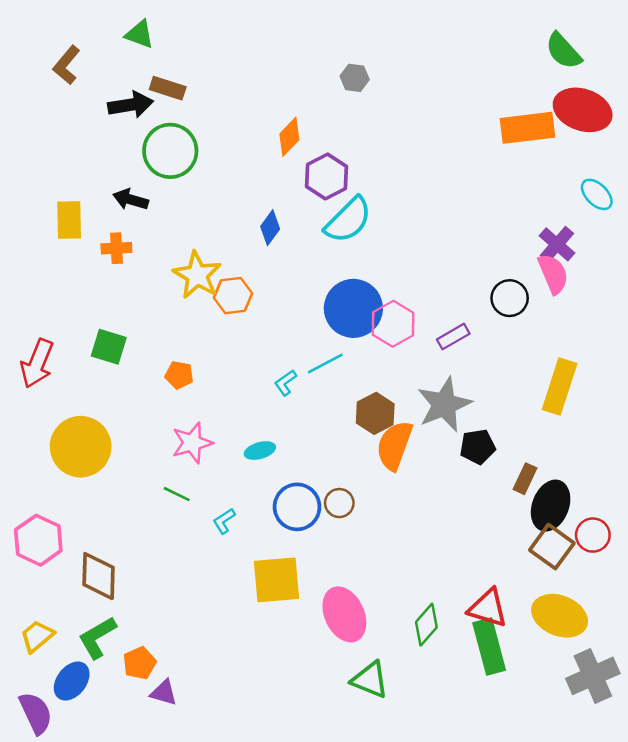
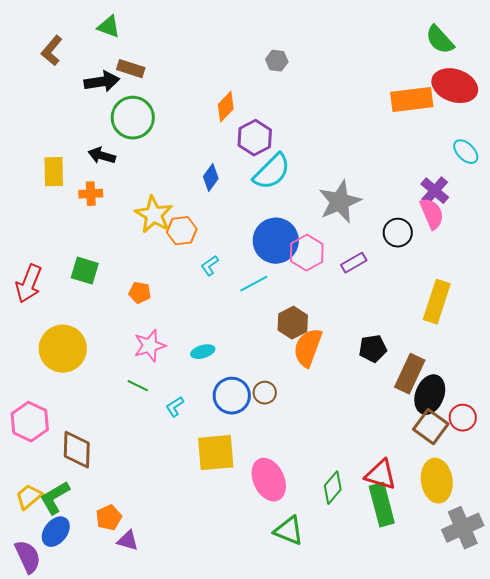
cyan L-shape: (286, 383) -> (210, 266), moved
gray star: (444, 404) -> (340, 202), moved
brown rectangle: (525, 479) -> (410, 374), size x1.6
yellow ellipse: (560, 616) -> (437, 481), turned 60
green L-shape: (97, 637) -> (55, 498), moved

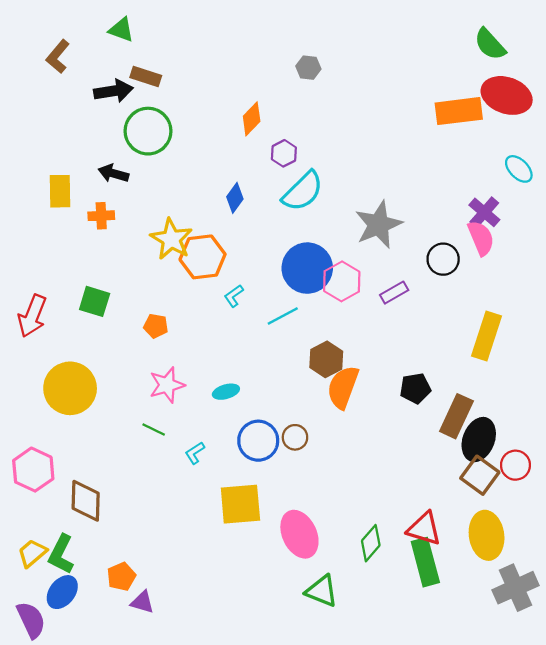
purple hexagon: (255, 138) -> (284, 153), size x0.7
orange hexagon: (182, 231) -> (203, 257), size x1.4
green L-shape: (55, 498) -> (61, 554), turned -33

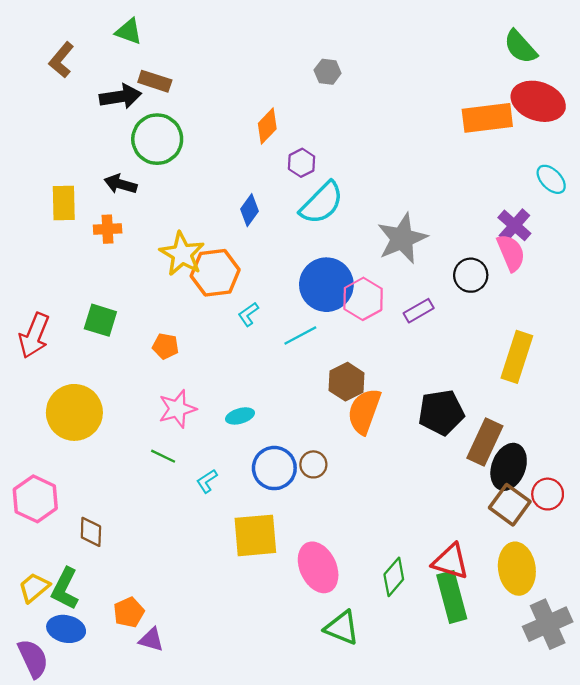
black pentagon: (415, 388) -> (441, 412), size x1.4
brown diamond: (86, 501) -> (91, 532), size x0.7
blue ellipse: (62, 592) -> (66, 629), turned 64

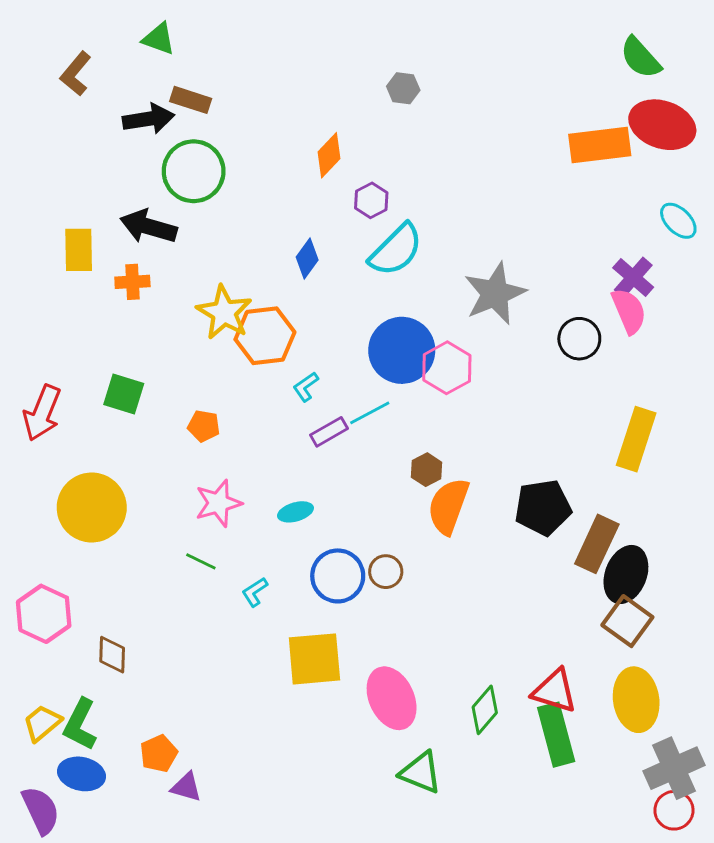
black arrow: (121, 184) -> (148, 227), size x1.4
purple rectangle: (419, 311) -> (329, 432), moved
brown hexagon: (346, 382) -> (427, 470), size x0.7
red circle: (548, 494) -> (674, 810), moved

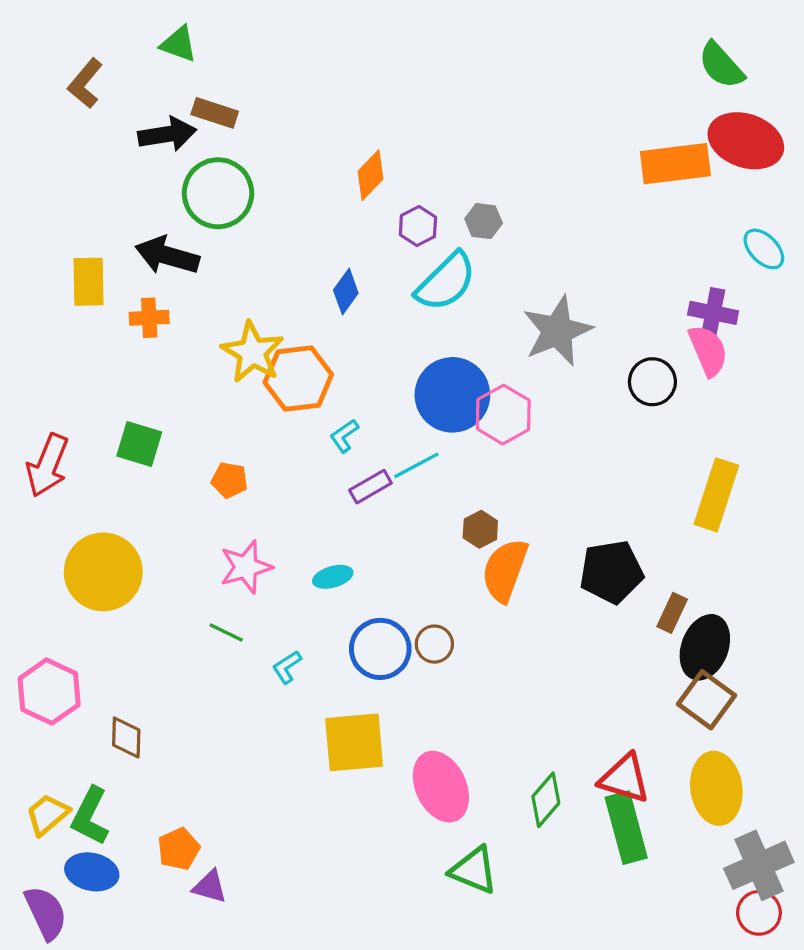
gray hexagon: (403, 88) -> (484, 221), moved
purple cross: (633, 278) -> (713, 313), turned -30
brown rectangle: (597, 544) -> (672, 613), size x0.6

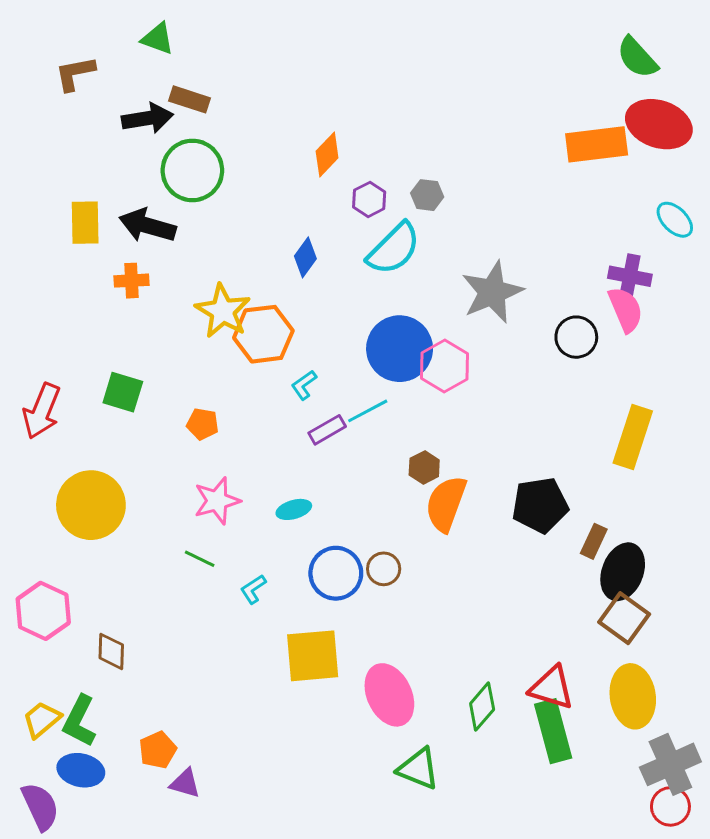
brown L-shape: (85, 83) -> (75, 73), turned 39
yellow rectangle: (88, 282) -> (85, 223), moved

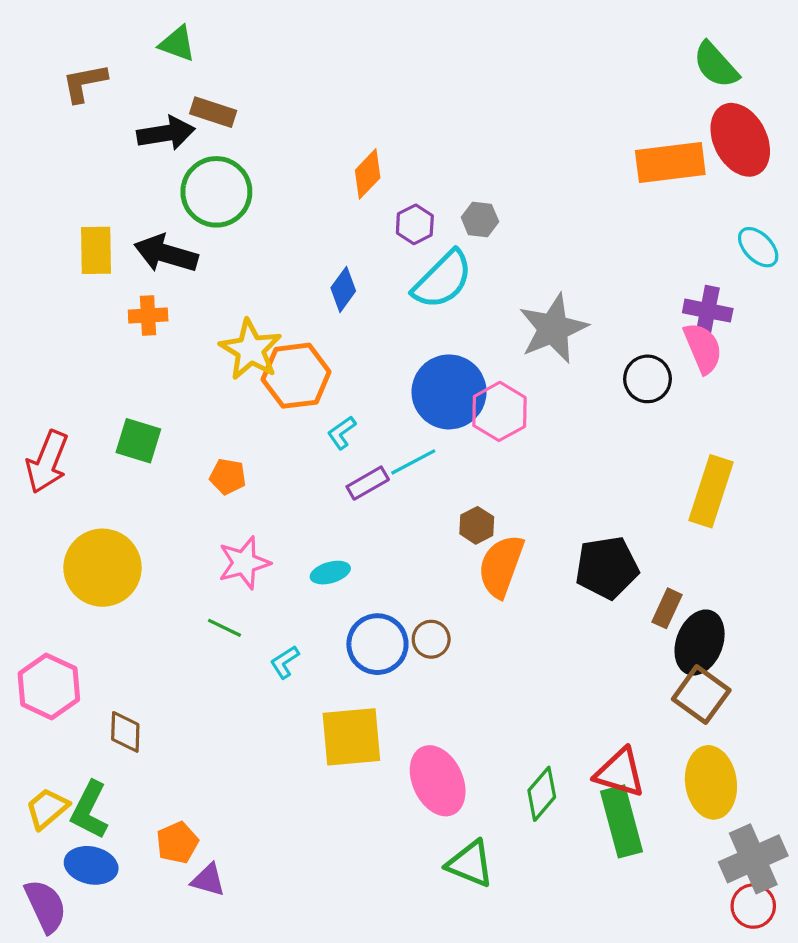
red ellipse: (659, 124) -> (740, 140), turned 44

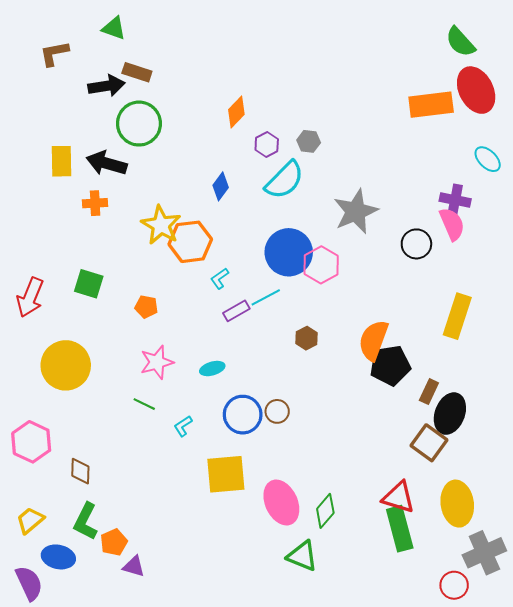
orange semicircle: (501, 566) -> (373, 340), moved
brown square: (701, 695) -> (429, 443), moved
green diamond: (542, 794) -> (325, 511), moved
green L-shape: (89, 810) -> (86, 521), moved
red circle: (753, 906) -> (454, 585), moved

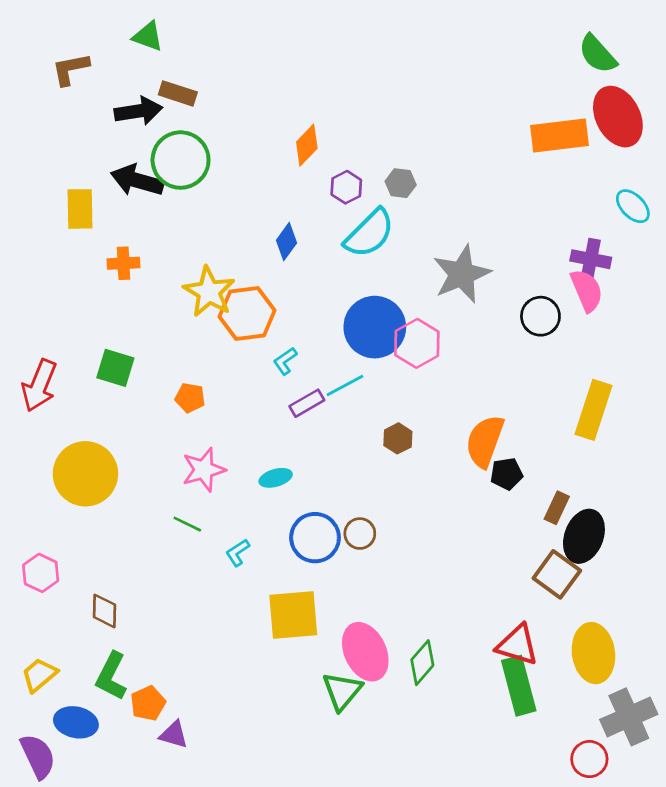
black arrow: (107, 163) -> (137, 180), moved
black pentagon: (390, 365) -> (507, 474), size x0.6
pink hexagon: (31, 442) -> (41, 573), size x0.7
green triangle: (302, 556) -> (342, 691), moved, turned 48

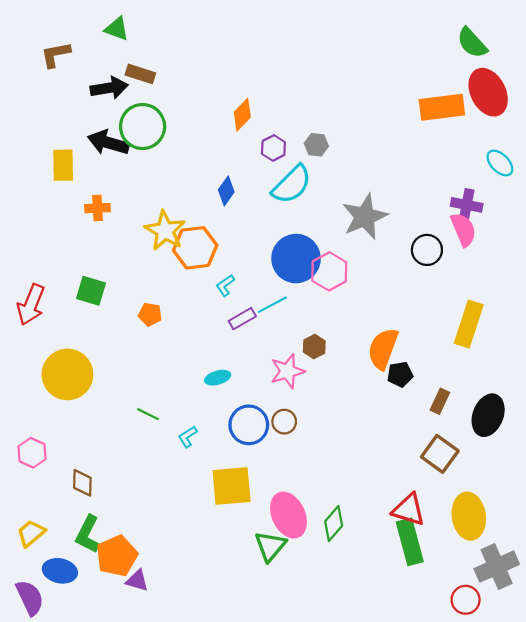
pink star: (204, 470) -> (287, 371), moved
black ellipse: (584, 536) -> (488, 415), moved
orange pentagon: (148, 703) -> (117, 556), size x1.5

